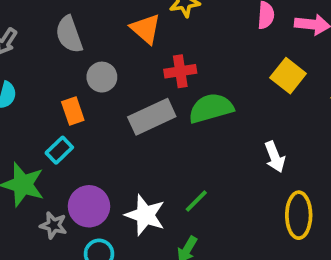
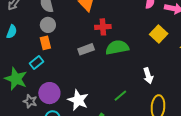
gray circle: (102, 77) -> (48, 25), moved
gray rectangle: (152, 117) -> (86, 49), size x0.7
green line: (196, 201) -> (120, 96), moved

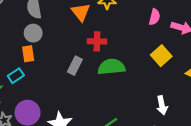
gray rectangle: (86, 49) -> (75, 66), turned -49
white arrow: (148, 76) -> (162, 105), moved

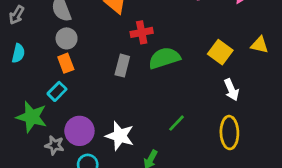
yellow square: (161, 56) -> (220, 52), moved

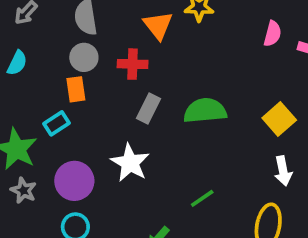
red cross: (142, 32) -> (133, 64), moved
white star: (120, 136) -> (130, 163), moved
gray star: (55, 145) -> (23, 190), moved

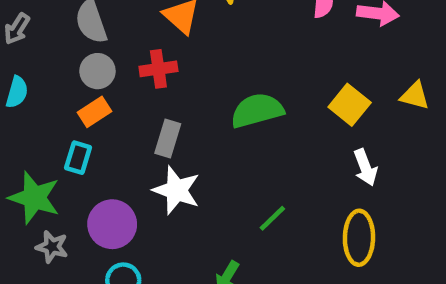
orange rectangle: (76, 89) -> (94, 112), turned 75
gray rectangle: (148, 108) -> (168, 139), moved
cyan rectangle: (57, 123) -> (78, 158), turned -30

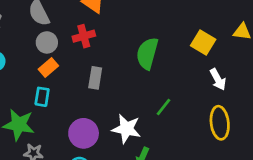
green semicircle: (257, 110) -> (147, 53), turned -52
white star: (176, 190) -> (126, 129), moved
green line: (272, 218) -> (164, 107), moved
purple circle: (112, 224) -> (84, 133), moved

